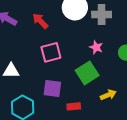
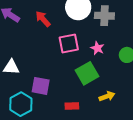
pink square: (51, 52) -> (69, 43), moved
purple square: (52, 89) -> (41, 86), moved

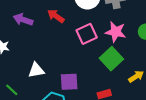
pink star: (97, 48) -> (116, 32), size x1.5

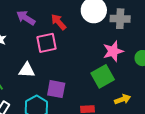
pink star: (116, 32) -> (113, 51), turned 30
pink square: (87, 34) -> (47, 43), moved

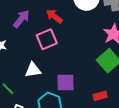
purple arrow: (26, 18) -> (21, 19), turned 108

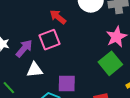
purple arrow: (21, 19) -> (24, 48), moved

